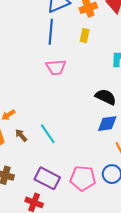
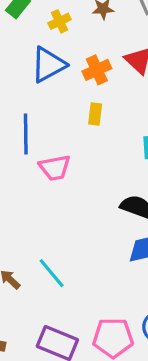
blue line: (51, 32) -> (26, 134), moved

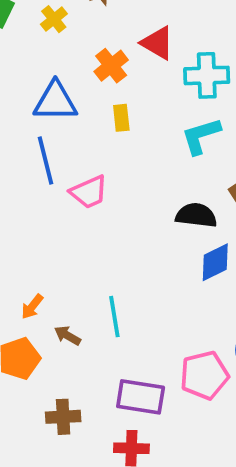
blue triangle: (48, 65) -> (55, 101), moved, turned 42
cyan line: (52, 273) -> (114, 317), turned 44

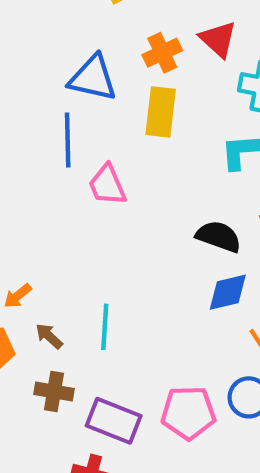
yellow rectangle: (121, 118) -> (161, 112), size x1.6
pink trapezoid: (89, 192) -> (107, 185), turned 78
brown cross: (63, 417) -> (54, 392), moved

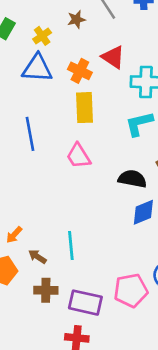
orange cross: (162, 53) -> (80, 71), turned -30
blue triangle: (93, 78) -> (37, 68), moved
pink trapezoid: (107, 185) -> (78, 156), moved

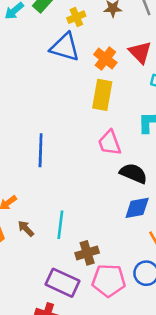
blue line: (30, 134) -> (41, 150), moved
pink trapezoid: (78, 156) -> (110, 143), moved
brown cross: (46, 290) -> (87, 253), moved, turned -30

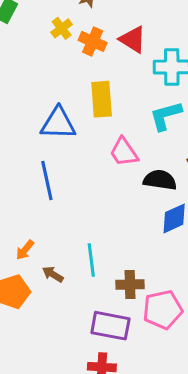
yellow cross: (76, 17) -> (62, 28), moved
blue triangle: (65, 47) -> (58, 123), moved
orange cross: (105, 59) -> (93, 41), moved
brown cross: (87, 253) -> (130, 284), turned 30

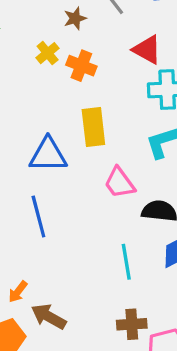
red triangle: (133, 39) -> (147, 50), moved
cyan line: (91, 260) -> (126, 262), moved
brown arrow: (53, 274) -> (49, 317), size x1.5

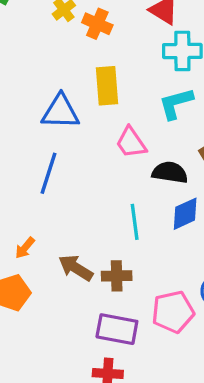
blue line: (38, 216) -> (48, 173), turned 30
brown arrow: (49, 317) -> (76, 268), moved
brown cross: (132, 324) -> (117, 276), moved

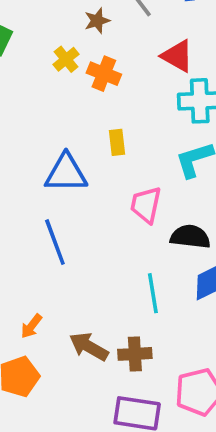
yellow rectangle: (107, 86) -> (117, 142), size x0.6
pink trapezoid: (131, 143) -> (146, 205), turned 48
blue line: (48, 173) -> (55, 242), turned -36

